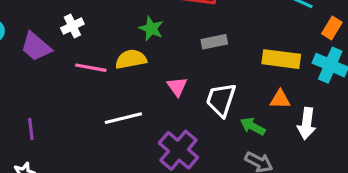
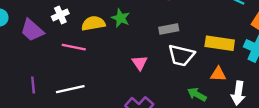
yellow semicircle: (131, 59) -> (93, 23), moved
white trapezoid: (221, 100) -> (181, 55), moved, turned -96
white line: (123, 118) -> (70, 89), moved
purple line: (31, 129) -> (33, 85), moved

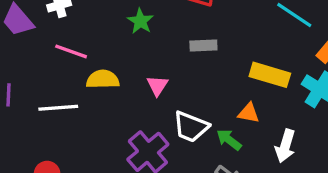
yellow semicircle: (93, 23) -> (103, 79), moved
white trapezoid: (181, 55) -> (191, 127), moved
orange triangle: (218, 74) -> (249, 113), moved

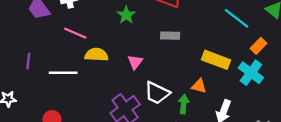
green arrow: (229, 140) -> (184, 104), turned 54

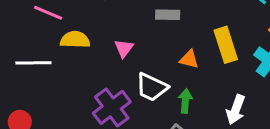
yellow rectangle: (216, 60) -> (226, 45), turned 52
orange triangle: (199, 86) -> (189, 59), moved

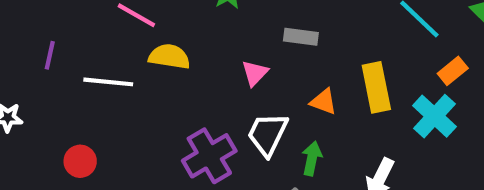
pink triangle: (124, 48) -> (255, 73), moved
white trapezoid: (152, 87) -> (268, 134), turned 84

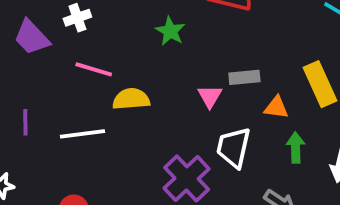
gray rectangle: (301, 37) -> (244, 77), moved
green arrow: (312, 158) -> (296, 148), moved

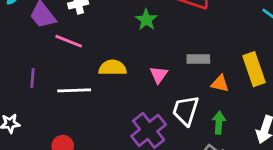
pink line: (94, 69) -> (69, 41), moved
pink triangle: (210, 96) -> (159, 75), moved
green arrow: (296, 148) -> (219, 123), moved

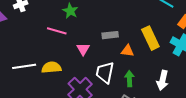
pink line: (69, 41) -> (57, 31), moved
yellow semicircle: (113, 68) -> (51, 67), moved

